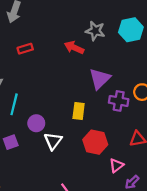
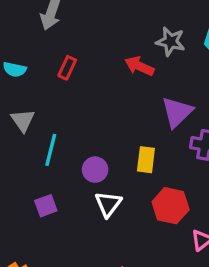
red rectangle: (25, 49) -> (67, 68), turned -48
purple circle: (36, 123) -> (95, 170), moved

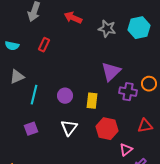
red arrow: (139, 66) -> (73, 18), moved
gray triangle: (23, 120) -> (17, 77), turned 42
purple circle: (95, 170) -> (65, 96), moved

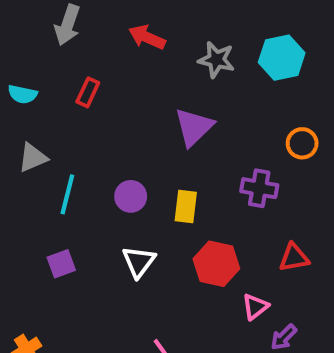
purple triangle: (111, 72) -> (194, 127), moved
orange circle: (149, 84) -> (302, 143), moved

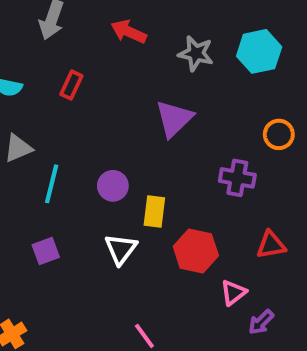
yellow rectangle: (186, 207) -> (154, 211), moved

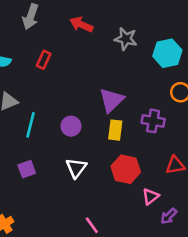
cyan hexagon: (259, 51) -> (167, 53), moved
purple triangle: (174, 119) -> (111, 100), moved
yellow rectangle: (154, 211) -> (115, 130), moved

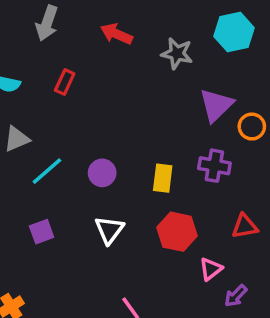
cyan hexagon: (167, 53) -> (234, 32), moved
purple triangle: (111, 100) -> (216, 105), moved
cyan line: (31, 125) -> (47, 171), turned 35

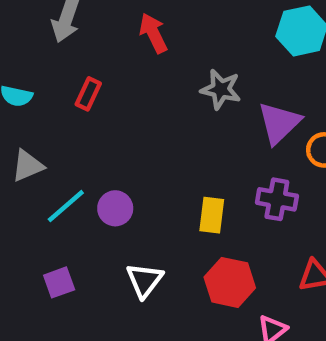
red arrow: (116, 34) -> (153, 33), turned 40
gray star: (177, 53) -> (221, 89), moved
purple circle: (102, 173) -> (115, 208), moved

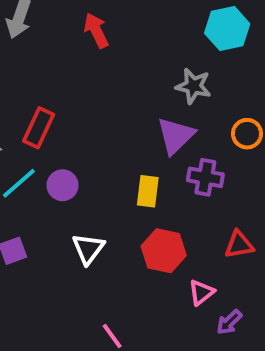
gray star: (221, 89) -> (193, 86), moved
red rectangle: (88, 94) -> (39, 128), moved, size x1.4
purple triangle: (279, 123) -> (176, 136), moved

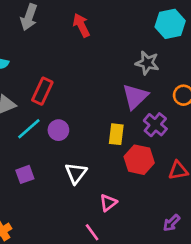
purple cross: (205, 177) -> (155, 125), turned 30
red hexagon: (164, 251) -> (139, 160), moved
pink triangle: (201, 292) -> (108, 203), moved

